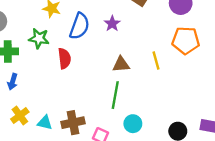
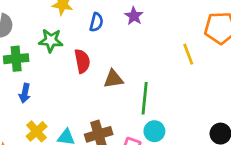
blue semicircle: (79, 26) -> (96, 22), size x0.6
brown triangle: (121, 64) -> (113, 79), moved
cyan circle: (133, 124) -> (154, 131), moved

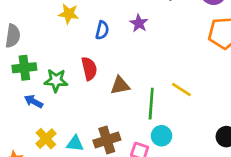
green star: (51, 40) -> (56, 80), moved
yellow line: (188, 54) -> (181, 90), moved, turned -36
blue arrow: (25, 93) -> (34, 101), turned 108

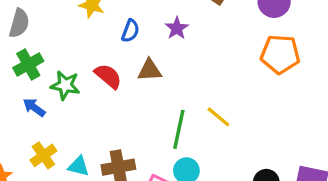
green cross: (24, 68) -> (28, 64), turned -30
red semicircle: (89, 69) -> (108, 76), turned -45
brown triangle: (120, 85) -> (149, 70), moved

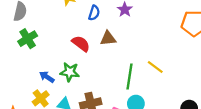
green star: (65, 85) -> (70, 72), moved
blue arrow: (34, 107) -> (47, 77), moved

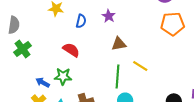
brown triangle: (108, 38) -> (119, 44), moved

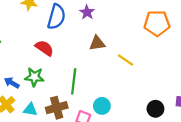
blue semicircle: (81, 21) -> (56, 17), size x1.6
yellow line: (140, 66) -> (126, 60), moved
green line: (118, 76) -> (74, 81), moved

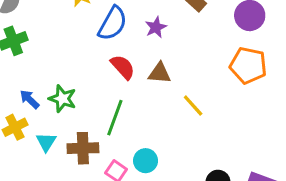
red semicircle: (44, 48) -> (123, 67), moved
cyan triangle: (30, 110) -> (46, 142), turned 40

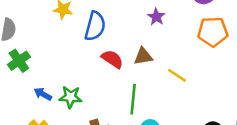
purple star: (156, 27) -> (156, 17), moved
blue arrow: (30, 99) -> (43, 94), moved
green line: (115, 118) -> (133, 99), moved

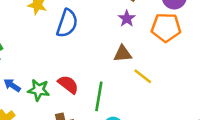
orange pentagon: (213, 32) -> (166, 27), moved
brown triangle: (143, 56) -> (123, 54), moved
red semicircle: (112, 59) -> (68, 84), moved

